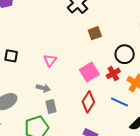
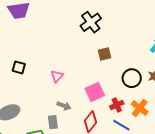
red cross: (113, 73) -> (117, 105), moved
gray arrow: (43, 88) -> (64, 106), moved

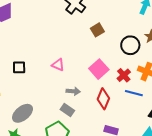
pink triangle: (57, 76) -> (58, 65), turned -32
gray rectangle: (53, 122) -> (67, 110), turned -32

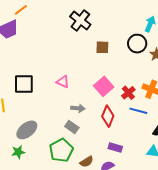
brown square: (97, 30) -> (102, 47), turned 32
black circle: (130, 45) -> (137, 44), moved
black square: (19, 67) -> (24, 84), size x1.5

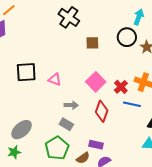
black square: (24, 84) -> (26, 72), moved
purple rectangle: (115, 148) -> (96, 145), moved

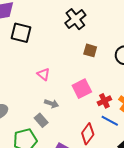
black square: (26, 72) -> (21, 33), moved
red diamond: (102, 111) -> (88, 134), moved

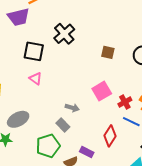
black cross: (75, 19) -> (64, 34), moved
black square: (21, 33) -> (34, 51), moved
pink triangle: (43, 74) -> (36, 79), moved

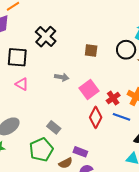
gray arrow: (72, 108) -> (62, 77), moved
red diamond: (110, 136) -> (96, 117), moved

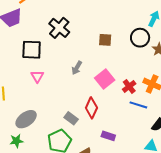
gray arrow: (62, 77) -> (77, 68), turned 112
pink triangle: (22, 84) -> (37, 76), turned 32
red diamond: (96, 117) -> (91, 108), moved
purple rectangle: (80, 152) -> (108, 136), moved

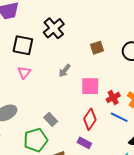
brown square: (105, 40) -> (97, 48), turned -32
pink square: (105, 79) -> (90, 86), turned 30
red diamond: (91, 108) -> (90, 119), moved

